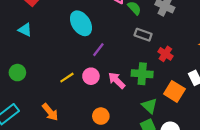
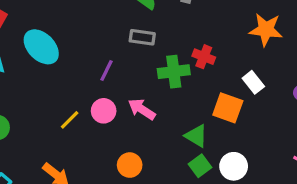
cyan ellipse: (81, 23) -> (41, 47), moved
gray rectangle: (143, 35) -> (142, 37), moved
green cross: (142, 74) -> (174, 72), moved

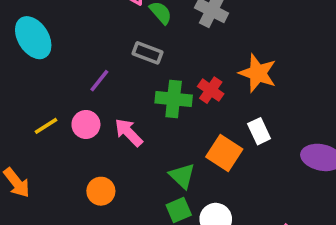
orange star: (266, 30) -> (258, 73), moved

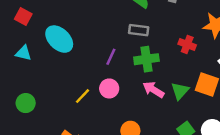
green cross: (174, 99) -> (146, 59), moved
pink arrow: (129, 132) -> (153, 90), moved
green triangle: (182, 176) -> (180, 91), moved, turned 42

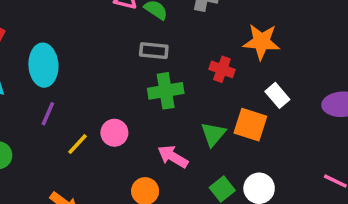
cyan ellipse: (59, 39) -> (43, 65), turned 44
purple line: (111, 57) -> (48, 114), moved
pink arrow: (153, 90) -> (173, 157), moved

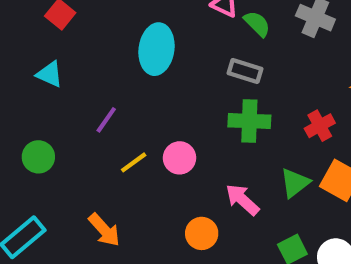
cyan ellipse: (43, 65) -> (157, 49), moved
red cross: (222, 69) -> (320, 126), moved, turned 30

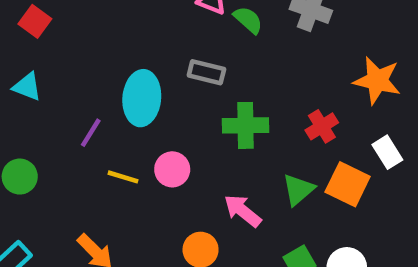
cyan ellipse: (157, 49) -> (142, 98), moved
gray rectangle: (245, 71) -> (206, 72), moved
yellow line: (134, 162) -> (123, 177), turned 56

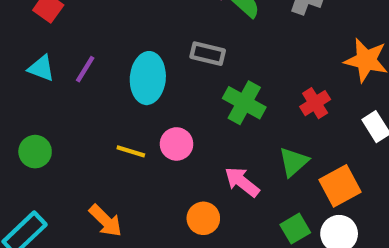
green cross: (246, 125) -> (244, 103), turned 30
purple line: (91, 133) -> (85, 69), moved
orange square: (348, 184) -> (340, 186), moved, turned 36

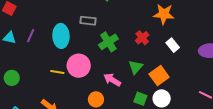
green cross: (244, 103) -> (108, 42), turned 36
pink circle: (177, 144) -> (79, 66), size x1.5
green square: (295, 229) -> (140, 99), turned -32

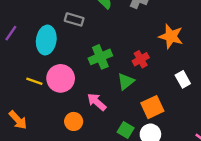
gray rectangle: (88, 21) -> (74, 19), moved
white rectangle: (173, 45) -> (183, 79), moved
green triangle: (136, 67) -> (126, 81), moved

